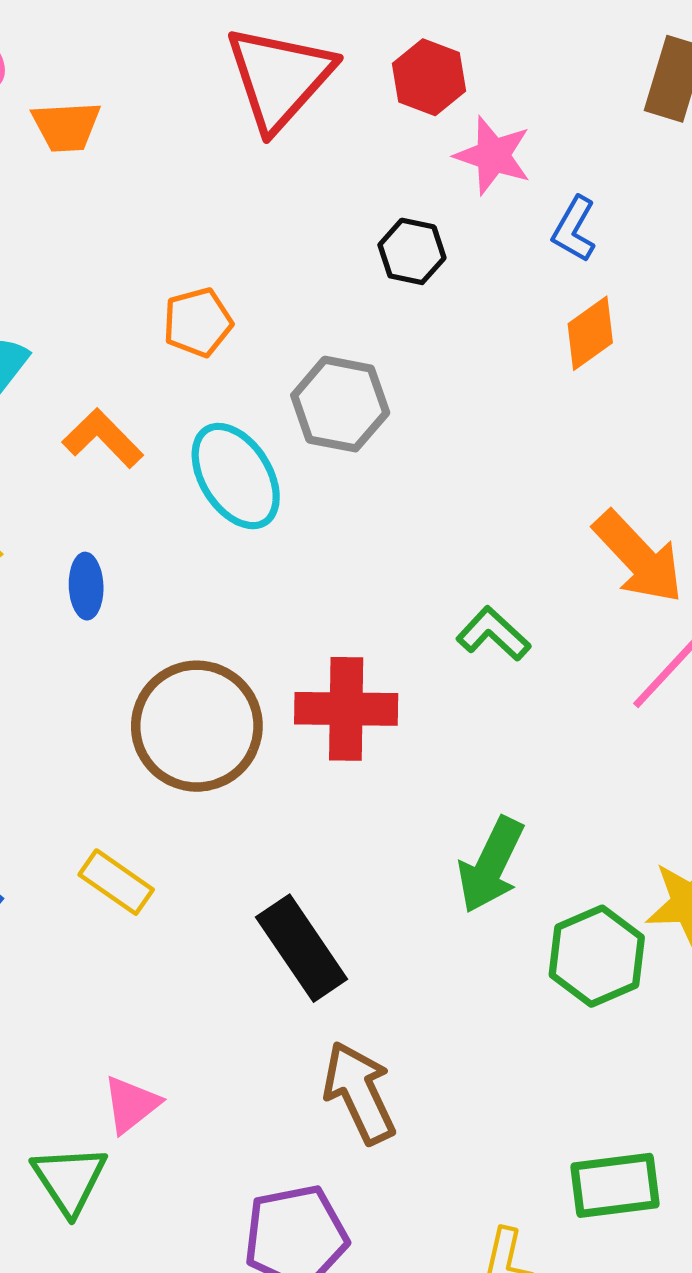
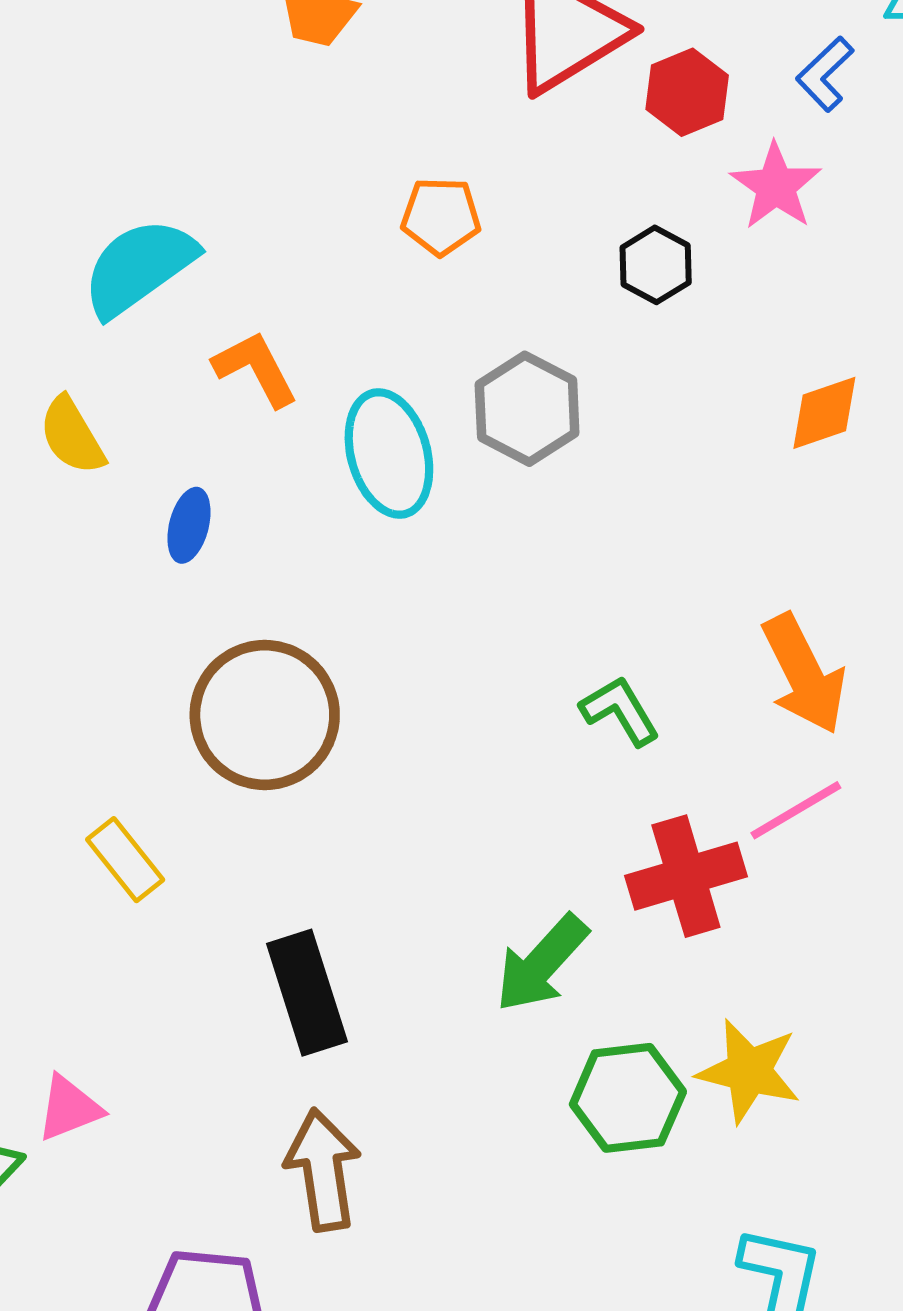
red hexagon: (429, 77) -> (687, 92), moved
blue L-shape: (574, 229) -> (825, 74), moved
orange pentagon: (198, 322) -> (441, 216), moved
red cross: (346, 709) -> (686, 876), moved, turned -34

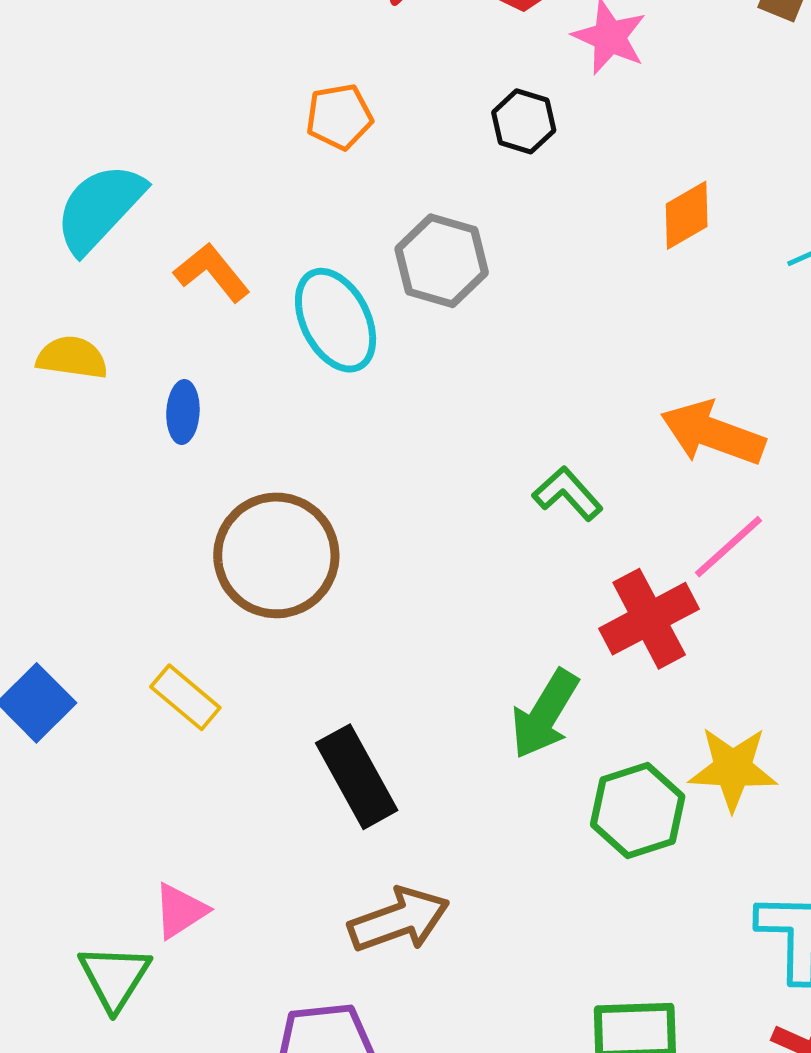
yellow semicircle: (72, 436) -> (72, 358), turned 140
orange arrow: (804, 674) -> (713, 433), turned 148
brown arrow: (323, 1170) -> (399, 920), turned 90

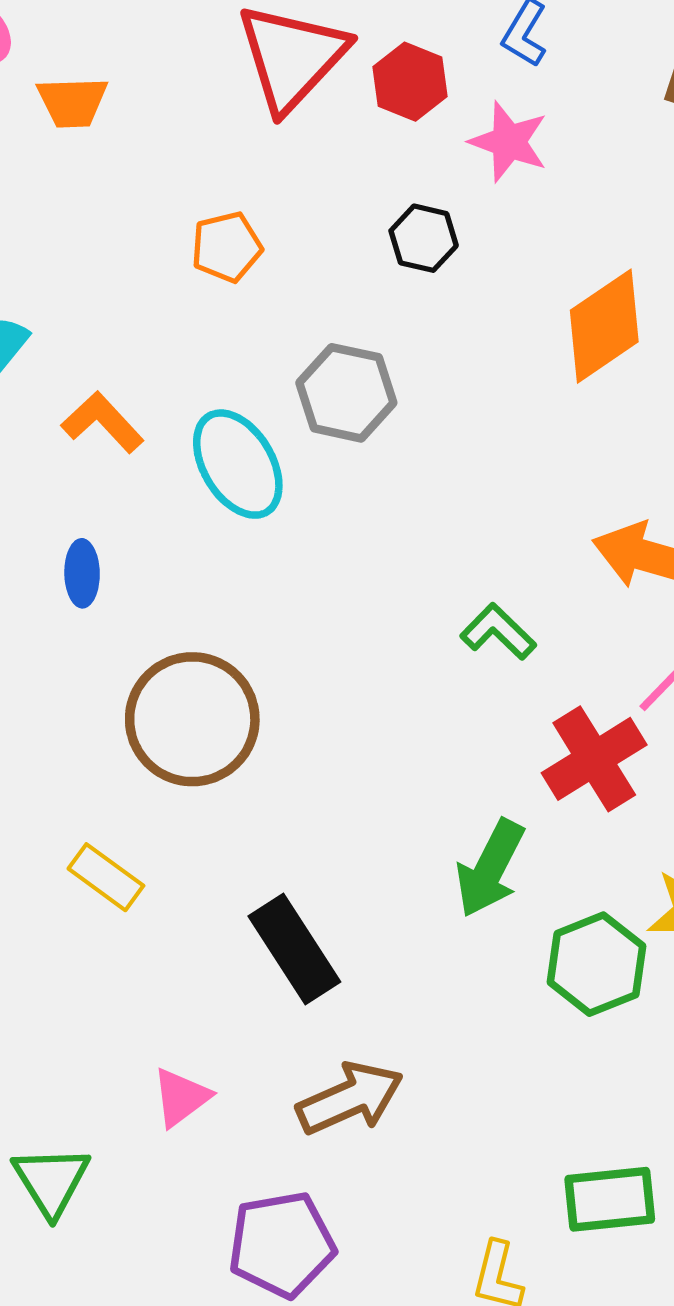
orange diamond: (687, 215) -> (604, 326), size x1.5
pink triangle: (180, 911) -> (181, 1097), moved

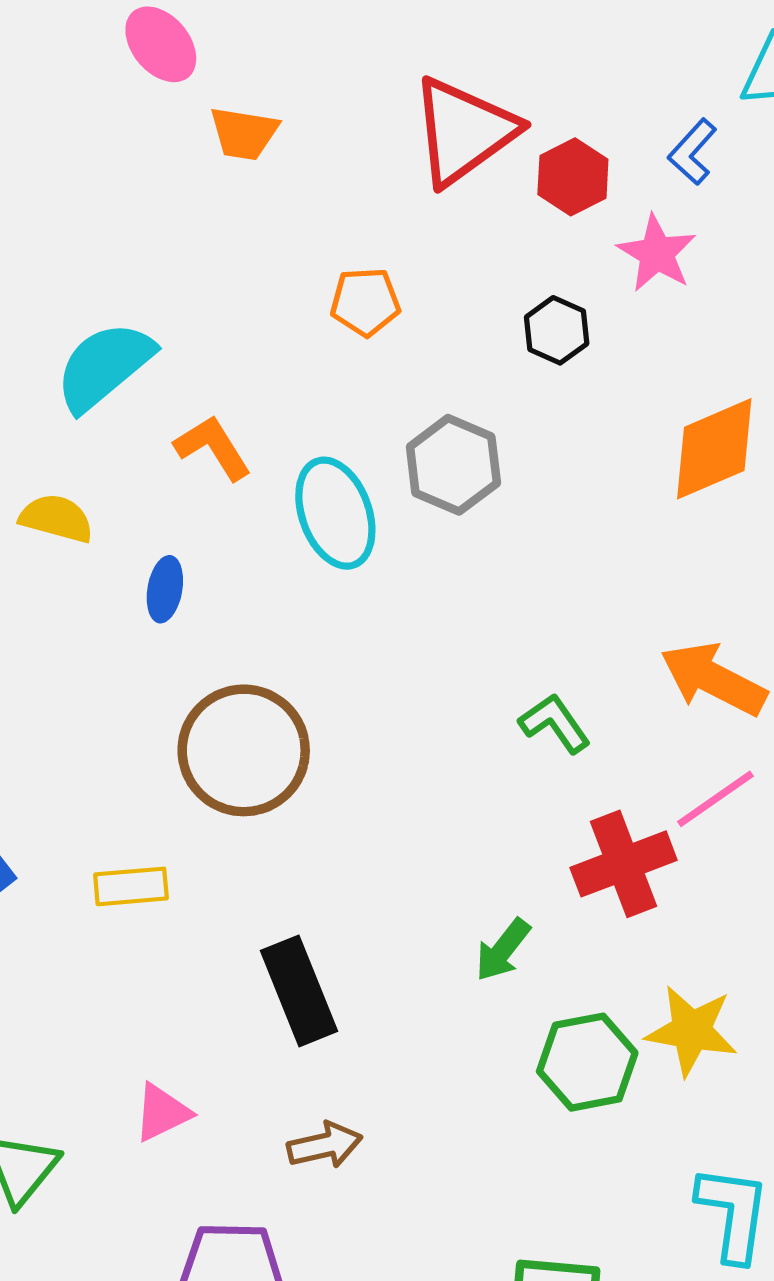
green arrow: (490, 868) -> (503, 950), size x0.7
yellow rectangle: (106, 877) -> (131, 886), turned -52
brown arrow: (350, 1098) -> (325, 1145), size x0.7

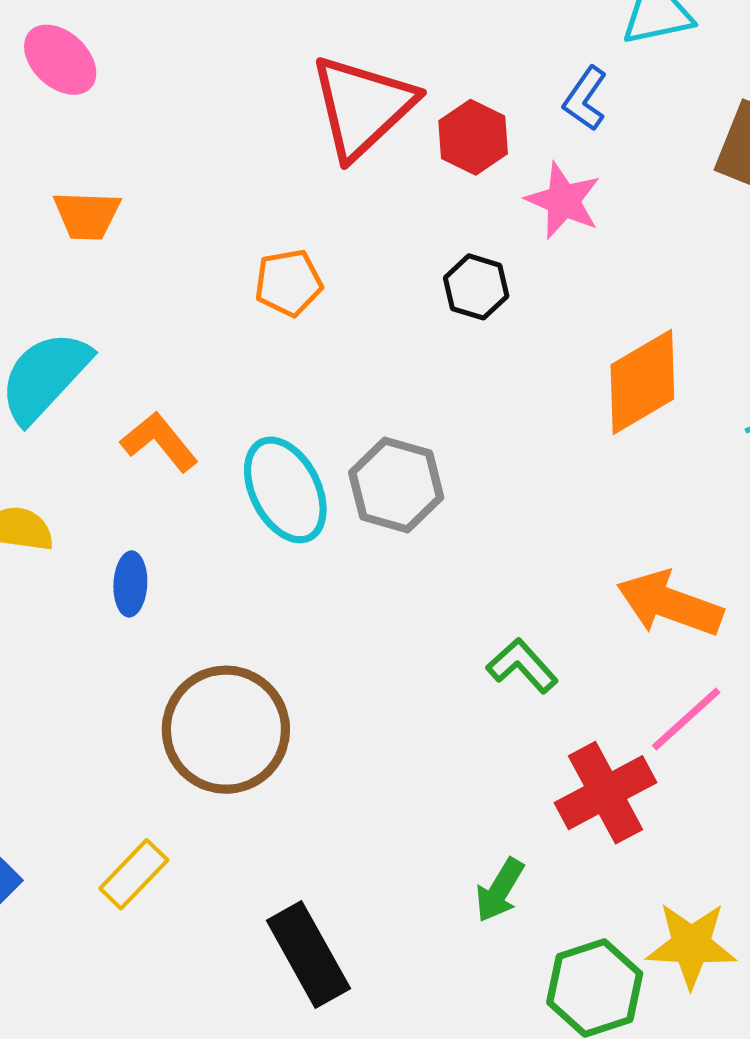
orange trapezoid: (244, 133) -> (87, 215), moved
gray hexagon: (453, 465) -> (396, 485), moved
yellow rectangle: (131, 886) -> (134, 874), turned -34

